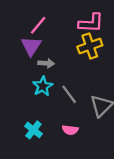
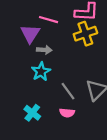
pink line: (38, 25) -> (49, 20), moved, turned 66
gray line: (69, 94) -> (68, 91), moved

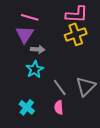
pink line: (49, 20) -> (30, 17), moved
pink semicircle: (67, 113) -> (59, 107), turned 80

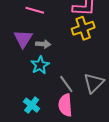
purple triangle: (25, 34) -> (23, 39), moved
pink semicircle: (59, 107) -> (65, 105), size x1.5

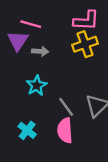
purple triangle: (23, 39) -> (18, 41), moved
gray arrow: (43, 44) -> (40, 51), moved

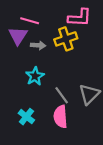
yellow cross: (85, 44) -> (66, 39), moved

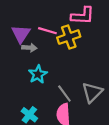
pink line: (30, 21) -> (47, 31), moved
gray arrow: (38, 45) -> (29, 48), moved

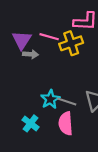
cyan star: (38, 74) -> (50, 99), moved
gray line: (64, 93) -> (67, 101), turned -36

